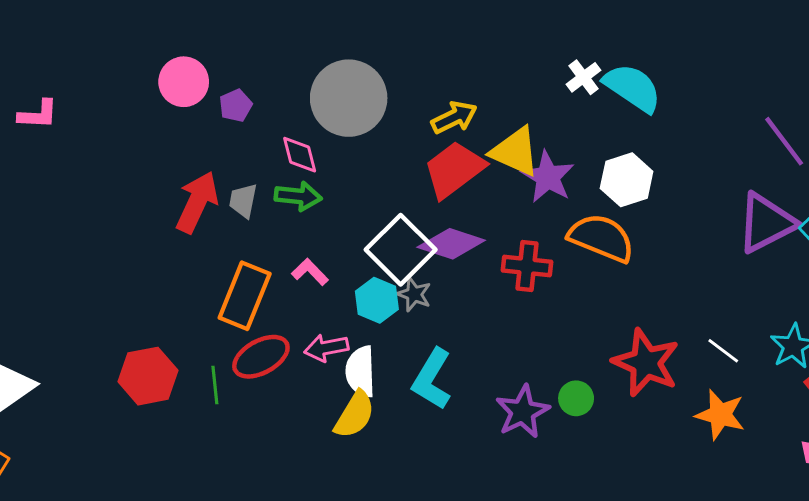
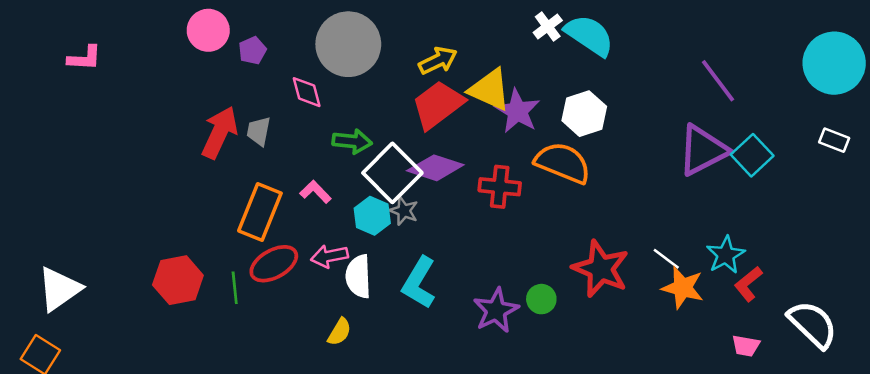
green arrow: (298, 196) -> (352, 141), moved
yellow semicircle: (355, 415) -> (339, 332), moved, size x0.7
orange star: (720, 415) -> (683, 288), moved

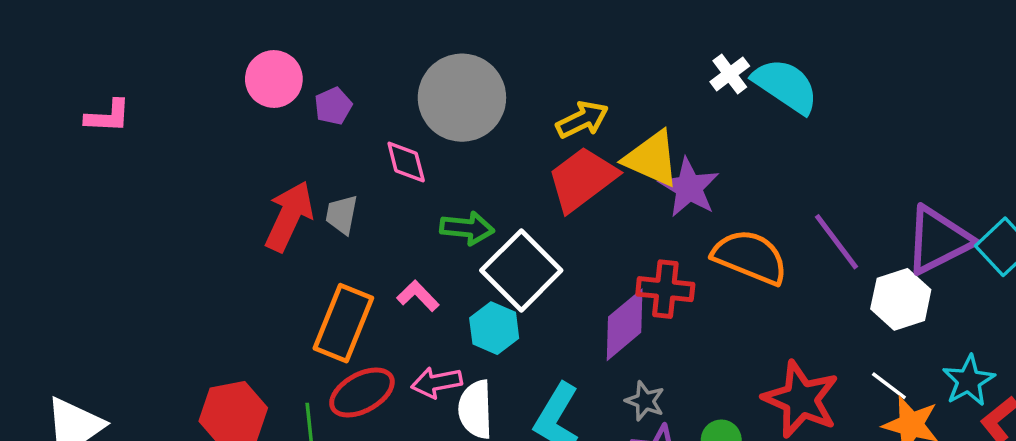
purple line: (718, 81) -> (836, 242), moved
white hexagon: (584, 114) -> (901, 299), moved
purple diamond: (435, 168) -> (625, 325), moved, turned -58
gray star: (404, 211) -> (645, 401), moved

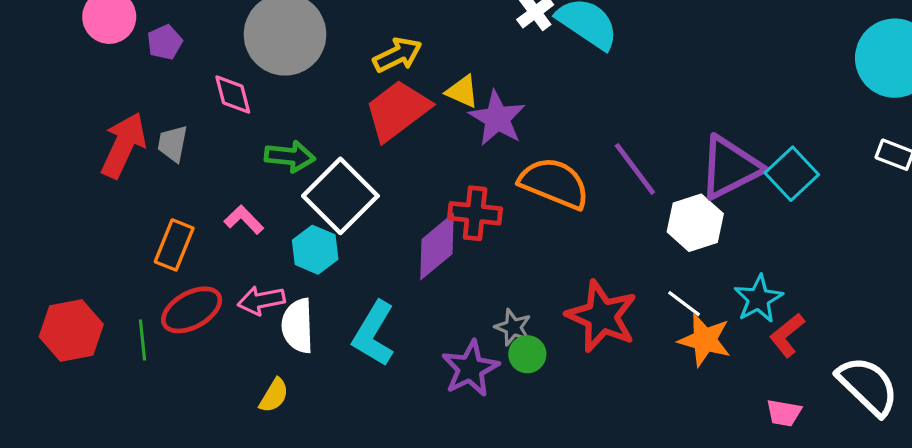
yellow triangle: (652, 159) -> (462, 91), size x0.6
orange rectangle: (343, 323) -> (174, 245), size x0.7
gray star: (645, 401) -> (513, 327), moved

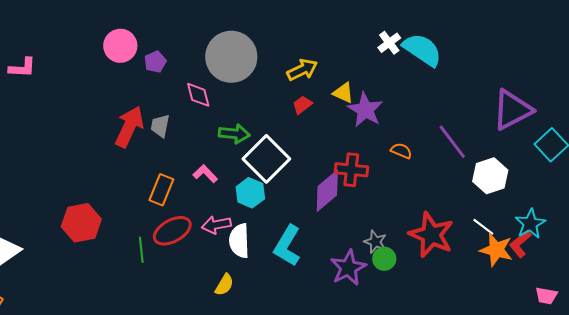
red trapezoid: (397, 110) -> (302, 105), size x0.5
purple triangle: (730, 167) -> (512, 110), moved
orange semicircle: (554, 183) -> (401, 151), size x0.5
red hexagon: (71, 330) -> (81, 223), moved
red L-shape: (787, 335) -> (520, 244), moved

